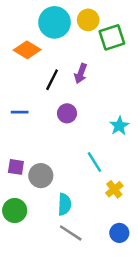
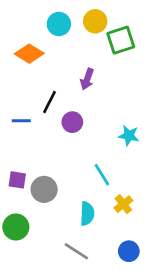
cyan circle: (55, 22) -> (59, 24), size x0.7
black line: (52, 80) -> (49, 102), moved
cyan star: (119, 126) -> (129, 136), turned -30
cyan semicircle: (64, 204) -> (87, 214), moved

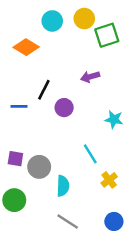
purple arrow: (87, 79) -> (90, 77), moved, turned 54
cyan semicircle: (87, 214) -> (63, 186), moved

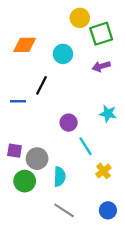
cyan circle: (52, 21) -> (63, 54), moved
orange diamond: (26, 47) -> (25, 45), turned -30
purple arrow: (90, 77) -> (101, 66), moved
purple circle: (64, 108) -> (69, 123), moved
green circle: (14, 200) -> (25, 181), moved

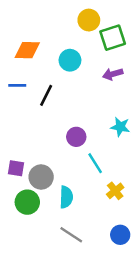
blue line: (18, 101) -> (17, 85), moved

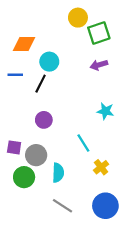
cyan circle: (70, 60) -> (49, 62), moved
purple circle: (76, 137) -> (44, 120), moved
blue circle: (120, 235) -> (105, 206), size x1.5

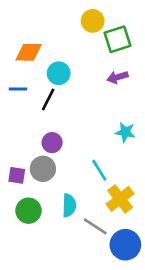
gray circle: (36, 155) -> (43, 169), moved
yellow cross: (101, 167) -> (120, 199), size x1.5
gray line: (63, 206) -> (95, 226), moved

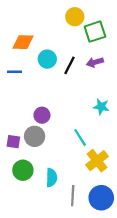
black line: (48, 99) -> (69, 65), moved
cyan semicircle: (69, 205) -> (51, 178), moved
gray line: (95, 226) -> (73, 196), moved, turned 60

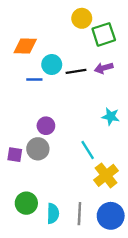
black line: (69, 65) -> (76, 71), turned 54
blue line: (14, 72) -> (34, 80), moved
green circle: (23, 170) -> (26, 203), moved
cyan semicircle: (51, 178) -> (53, 214), moved

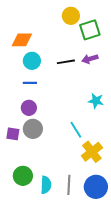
cyan circle: (52, 65) -> (32, 61), moved
blue line: (34, 80) -> (30, 83), moved
purple circle: (46, 126) -> (29, 108), moved

